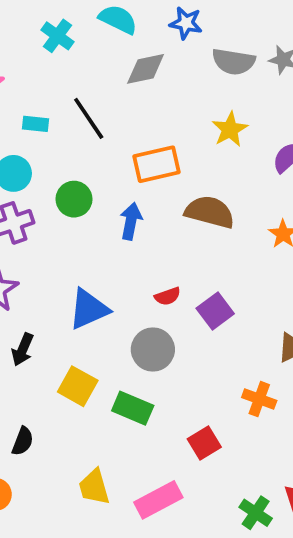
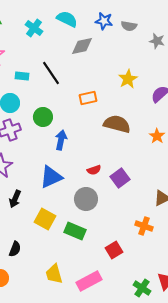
gray semicircle: (234, 62) -> (129, 26), moved, size x0.7
orange rectangle: (157, 164) -> (88, 98), size x0.7
blue arrow: (131, 221) -> (61, 140), moved

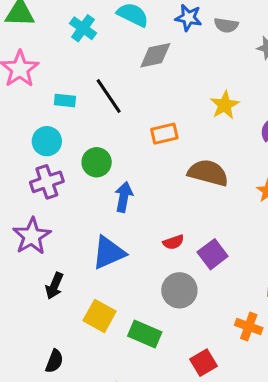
gray circle: (86, 199) -> (179, 290), moved

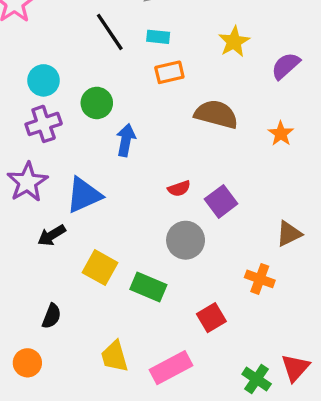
cyan rectangle: (65, 101) -> (158, 37), moved
blue triangle: (109, 253) -> (84, 195), moved
black arrow: (54, 286) -> (52, 235), turned 36

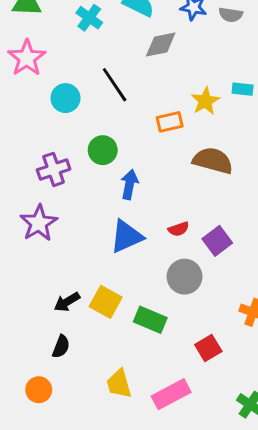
cyan rectangle: (158, 37) -> (243, 89), moved
yellow star: (234, 42) -> (205, 101), moved
cyan circle: (44, 80) -> (65, 98), moved
blue triangle: (84, 195) -> (126, 236), moved
black arrow: (52, 235) -> (67, 302), moved

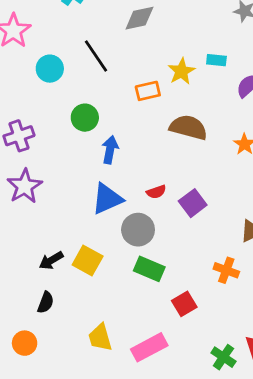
purple cross: (54, 169) -> (19, 136), moved
gray circle: (185, 277) -> (138, 230), moved
green rectangle: (150, 320) -> (149, 269), moved

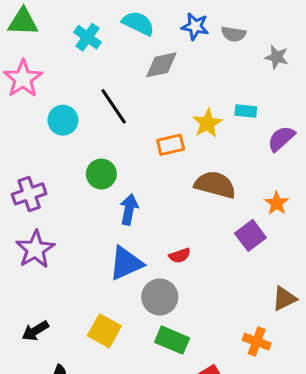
purple square: (193, 203) -> (250, 235), moved
black arrow: (51, 260) -> (35, 331), moved

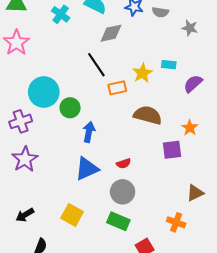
black line: (114, 106) -> (96, 65), moved
cyan circle: (63, 120) -> (44, 92), moved, size x1.5
purple square: (250, 235) -> (172, 150), turned 30
gray circle: (160, 297) -> (123, 192), moved

